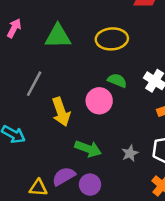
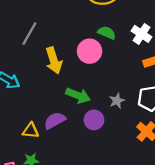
purple circle: (90, 185) -> (94, 120), moved

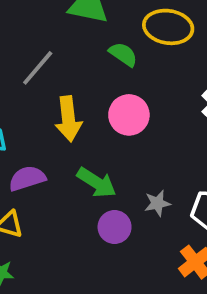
green semicircle: (107, 33) -> (123, 54), moved
purple semicircle: (55, 120) -> (27, 178), moved

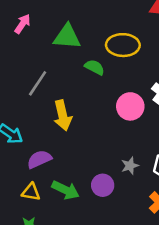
pink circle: (129, 115) -> (130, 106), moved
green arrow: (97, 183) -> (66, 190), moved

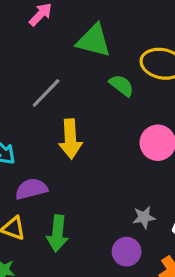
purple circle: (103, 185) -> (127, 252), moved
green arrow: (66, 190) -> (57, 233), turned 60

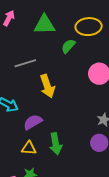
green semicircle: (122, 85) -> (68, 46), turned -70
gray line: (46, 93) -> (25, 63), turned 45

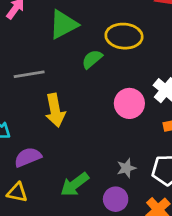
green triangle: (44, 25) -> (63, 24), turned -35
green arrow: (56, 144) -> (75, 184), moved, turned 55

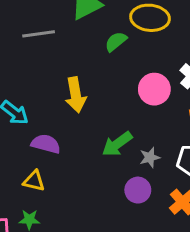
gray line: (29, 74) -> (39, 34), moved
purple semicircle: (28, 157) -> (46, 144), turned 36
green arrow: (75, 184) -> (117, 144), moved

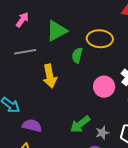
green semicircle: (116, 42) -> (77, 55), turned -35
yellow arrow: (76, 95) -> (50, 76), moved

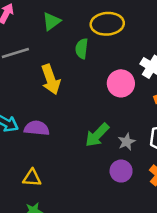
green triangle: (57, 31) -> (51, 21), size x0.7
purple semicircle: (32, 126) -> (37, 128), moved

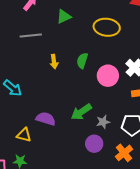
green semicircle: (82, 49) -> (82, 61), moved
yellow arrow: (51, 79) -> (54, 62), size x0.6
purple semicircle: (37, 128) -> (46, 119), moved

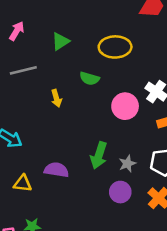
green semicircle: (82, 61) -> (89, 78), moved, turned -84
green arrow: (81, 112) -> (99, 155), turned -30
yellow triangle: (24, 135) -> (23, 183), moved

